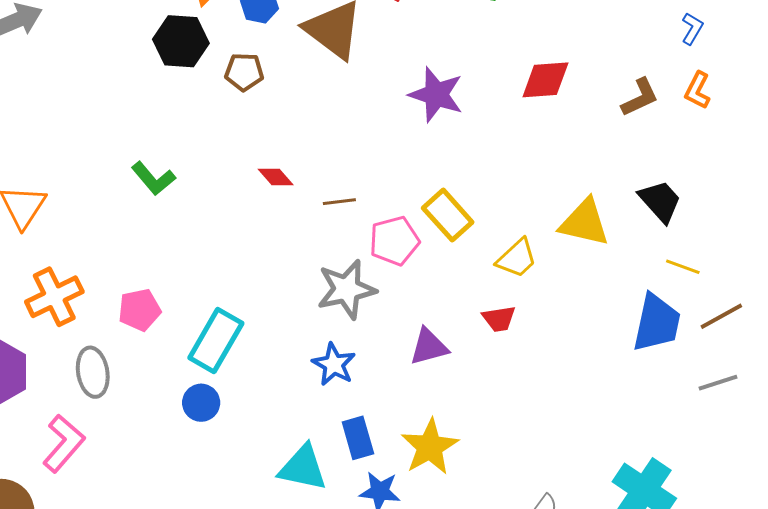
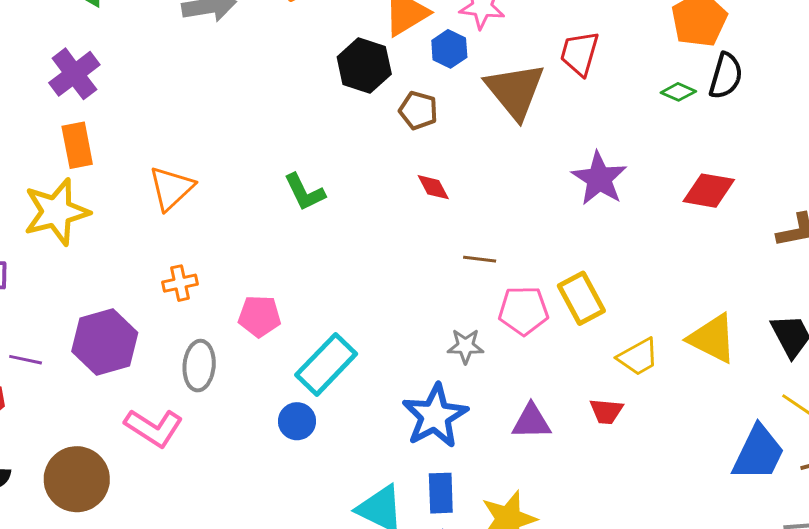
red diamond: (276, 177) -> (433, 187), moved
gray star: (347, 289) -> (465, 346), size x0.6
orange cross: (54, 297) -> (180, 283), size x0.6
blue star: (334, 364) -> (435, 416), size x1.5
pink L-shape: (64, 443) -> (154, 428), turned 68

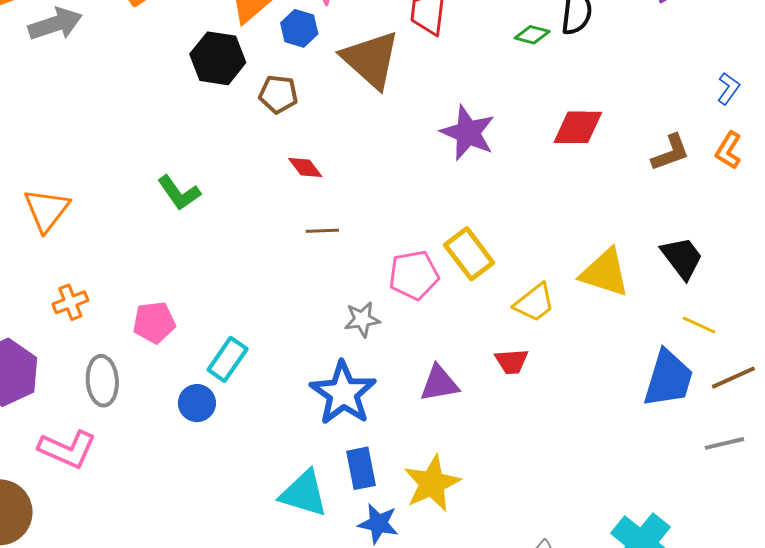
brown line: (480, 259) -> (322, 231), moved
cyan rectangle: (326, 364) -> (228, 359), size x0.7
blue circle: (297, 421) -> (197, 403), moved

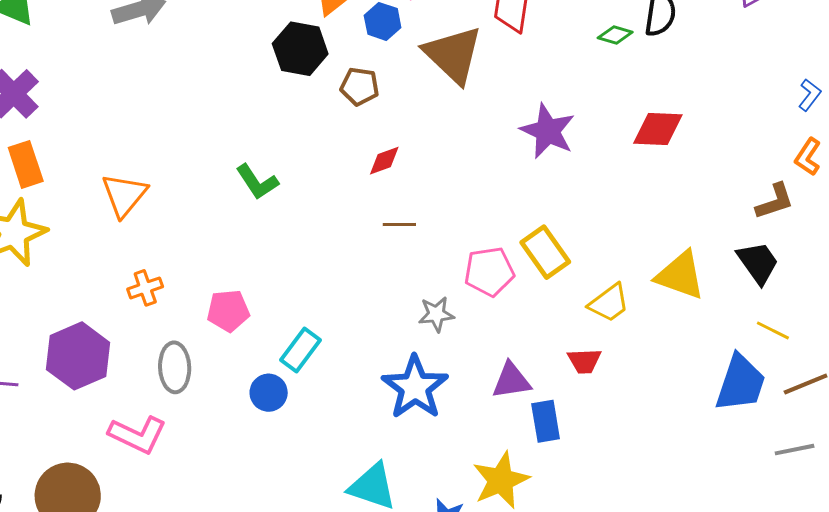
brown L-shape: (671, 153) -> (775, 201), moved
red diamond: (305, 168) -> (384, 161), turned -75
blue rectangle: (361, 468) -> (546, 421), moved

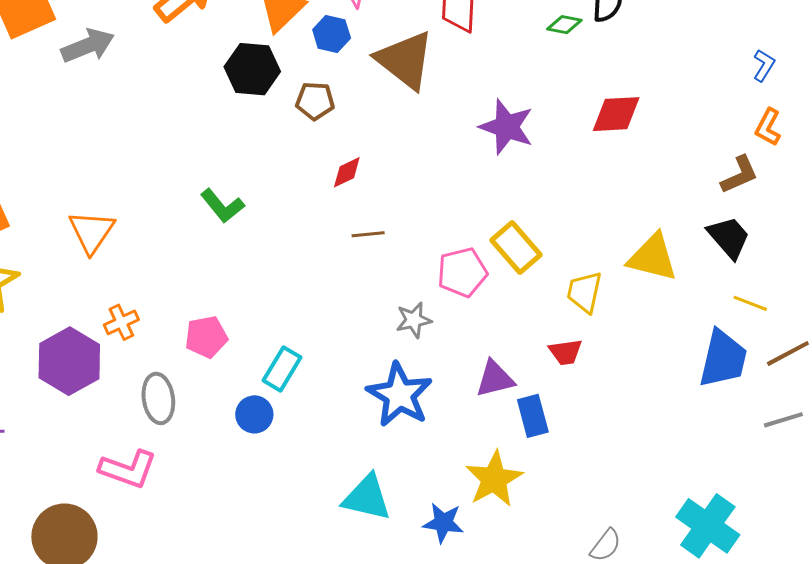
yellow trapezoid: (609, 303) -> (584, 292), turned 144
purple hexagon: (78, 356) -> (69, 361), moved

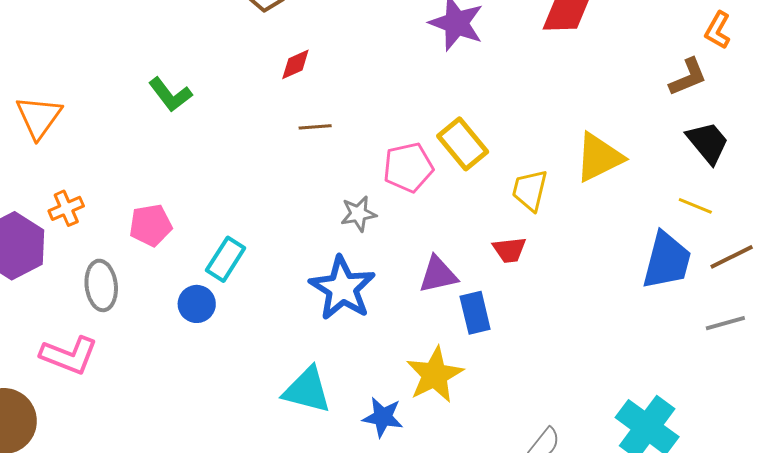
black trapezoid: (729, 237) -> (708, 143), moved
yellow triangle: (653, 257) -> (599, 157), turned -42

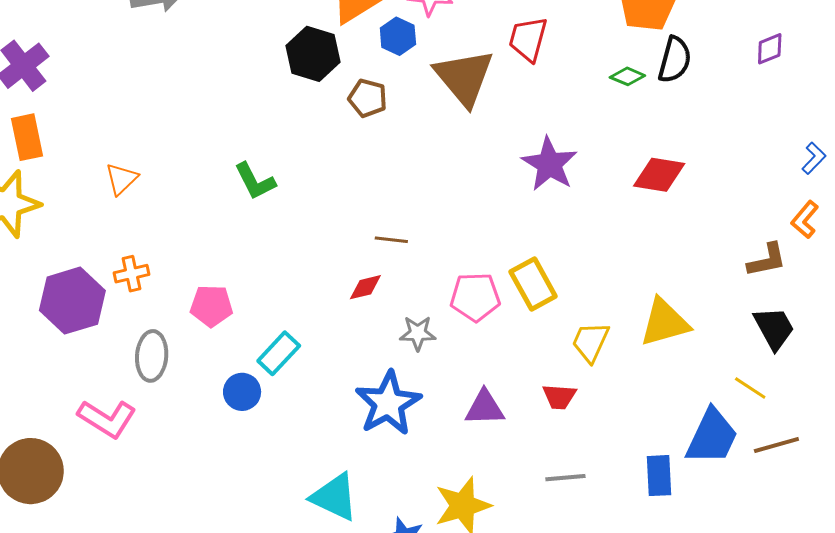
red diamond: (295, 64) -> (365, 287), moved
orange triangle: (39, 117) -> (122, 179), size x0.7
blue rectangle: (475, 313) -> (659, 476), moved
gray line: (725, 323) -> (565, 478), moved

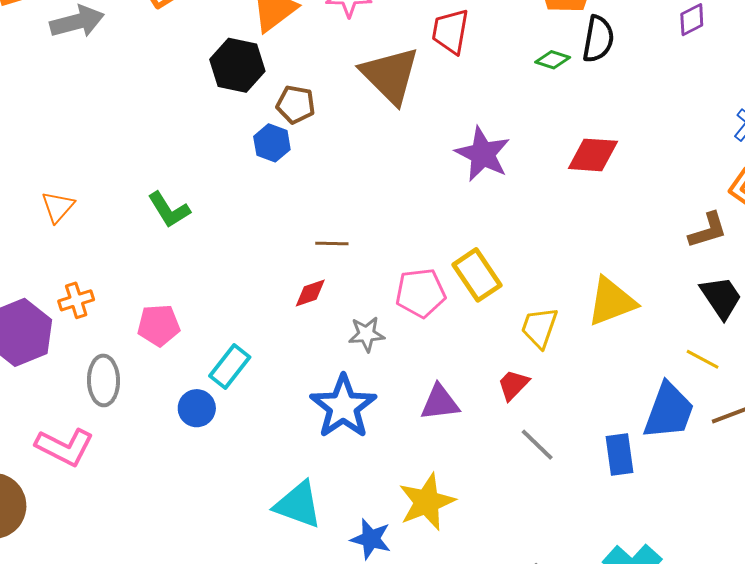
blue hexagon: (398, 36) -> (272, 143), moved
green L-shape: (255, 181) -> (169, 210), moved
red trapezoid: (559, 397) -> (513, 385), turned 135
gray line: (565, 478) -> (537, 445), moved, turned 54

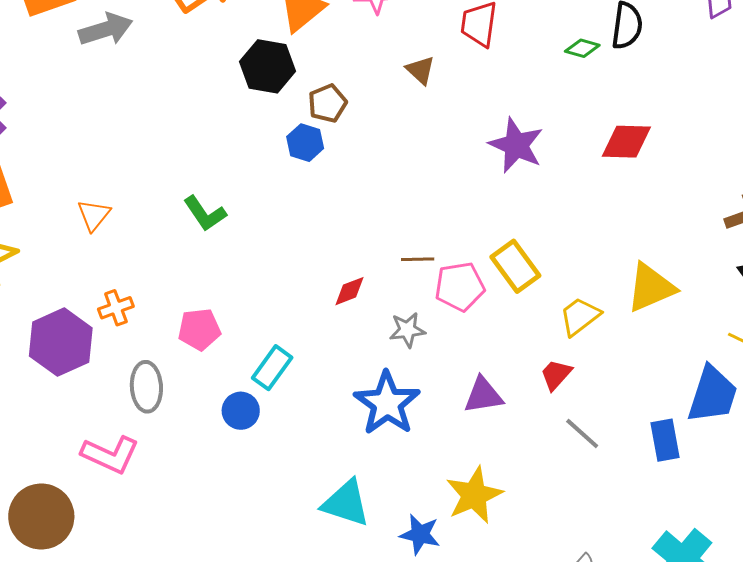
brown triangle: (390, 75) -> (421, 70), size x0.5
brown pentagon: (296, 105) -> (327, 103), turned -30
brown line: (332, 243) -> (418, 259), moved
yellow trapezoid: (539, 328) -> (580, 316), turned 36

